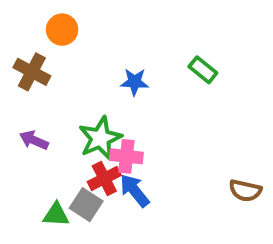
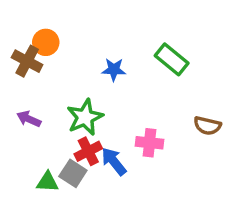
orange circle: (62, 30) -> (46, 42), moved
green rectangle: (203, 70) -> (172, 59), size x1.4
pink cross: (126, 156) -> (150, 143), moved
brown semicircle: (245, 191) -> (207, 126), moved

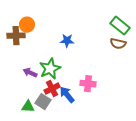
green rectangle: (172, 59) -> (120, 26), moved
brown cross: (27, 61) -> (16, 36), turned -30
purple arrow: (29, 119) -> (30, 73), moved
brown semicircle: (207, 126) -> (118, 44), moved

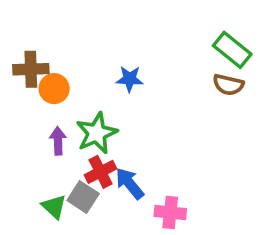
orange circle: (27, 25) -> (54, 89), moved
purple arrow: (30, 73) -> (58, 141), turned 64
pink cross: (88, 84) -> (170, 212), moved
green triangle: (28, 107) -> (54, 207), turned 40

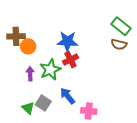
blue star: (130, 79) -> (67, 41), size x1.5
red cross: (101, 172) -> (71, 60), moved

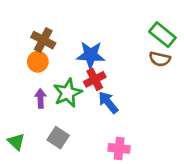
brown cross: (16, 36) -> (43, 40), moved, turned 30
blue arrow: (67, 96) -> (108, 102), moved
green triangle: (28, 108) -> (16, 142), moved

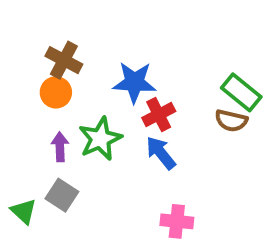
green rectangle: (162, 35) -> (241, 92), moved
brown semicircle: (160, 59) -> (231, 121), moved
red cross: (95, 79) -> (159, 115), moved
gray square: (58, 138) -> (62, 195), moved

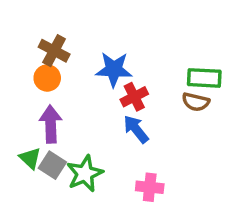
green rectangle: (241, 92) -> (204, 78), turned -36
green star: (100, 139) -> (85, 174), moved
purple arrow: (60, 147) -> (51, 124), size x1.5
green triangle: (24, 211) -> (30, 158), moved

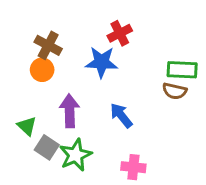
red cross: (134, 97) -> (120, 33), moved
purple arrow: (51, 124) -> (70, 111), moved
green triangle: (30, 158) -> (27, 126), moved

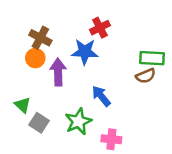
brown semicircle: (175, 91) -> (146, 76), turned -36
purple arrow: (70, 111) -> (58, 72), moved
green star: (76, 155) -> (78, 121), moved

